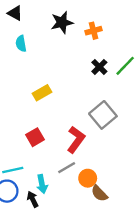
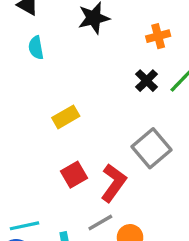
orange cross: (94, 31) -> (158, 36), moved
red square: (35, 137) -> (74, 175), moved

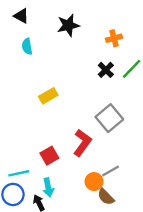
red square: (74, 175) -> (49, 156), moved
gray line: (100, 222) -> (110, 171), moved

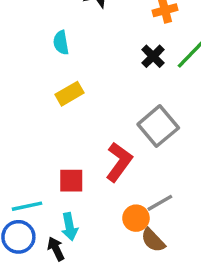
cyan semicircle: (27, 46) -> (61, 43), moved
red square: (49, 156) -> (71, 181), turned 30

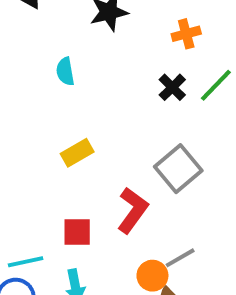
yellow rectangle: (70, 94) -> (77, 153), moved

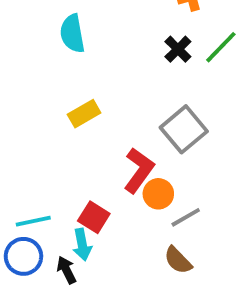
cyan semicircle: (65, 71) -> (72, 34), size x1.4
red square: (77, 232) -> (94, 217), moved, turned 32
orange circle: (152, 276) -> (158, 194), moved

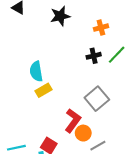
cyan semicircle: (72, 34) -> (36, 71), moved
black cross: (178, 49) -> (94, 56), turned 32

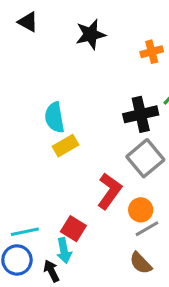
black cross: (94, 56) -> (141, 114), moved, size x1.5
orange circle: (83, 133) -> (141, 210), moved

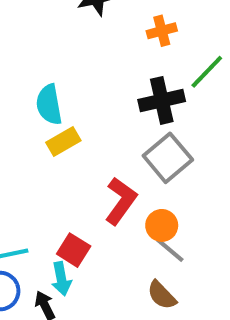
orange cross: (152, 52) -> (162, 31), moved
gray line: (147, 229) -> (170, 250), turned 70

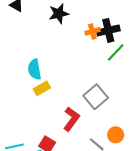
black cross: (162, 100) -> (108, 30), moved
orange circle: (162, 225) -> (116, 135), moved

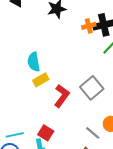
red L-shape: (71, 119) -> (62, 96), moved

